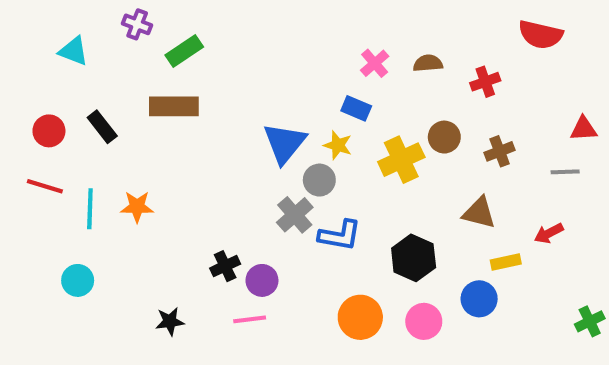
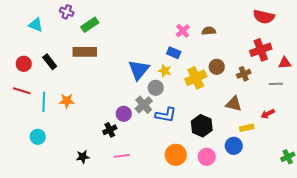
red cross: (485, 82) -> (261, 50), moved, size x1.5
purple circle: (262, 280) -> (124, 114), moved

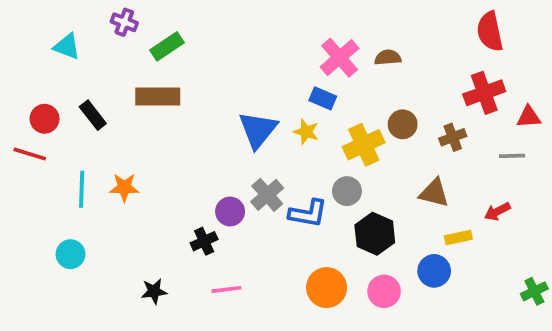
red semicircle: (264, 17) -> (490, 32), turned 65
pink cross: (183, 31) -> (340, 58), size x1.5
gray circle: (156, 88) -> (347, 191), moved
red line: (22, 91) -> (30, 154), moved

